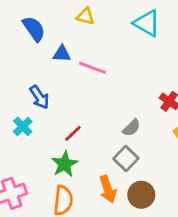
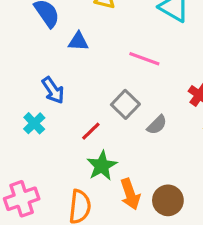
pink line: (92, 68) -> (144, 59), moved
gray square: (126, 158) -> (125, 104), moved
green star: (65, 164) -> (102, 166), moved

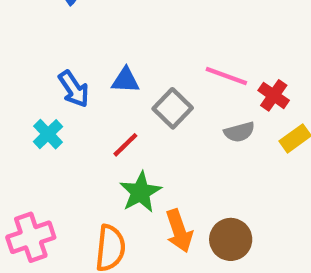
blue triangle: (78, 41) -> (125, 80), moved
pink line: (144, 59) -> (226, 76), moved
gray semicircle: (157, 125) -> (239, 132), moved, turned 30

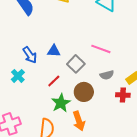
red cross: (274, 95) -> (123, 95), moved, turned -32
brown circle: (231, 239) -> (84, 92), moved

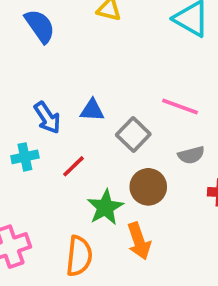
cyan cross: (18, 76) -> (25, 157), turned 32
red line: (54, 81) -> (73, 166), moved

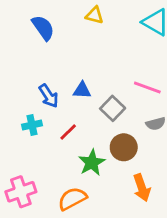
orange arrow: (139, 241) -> (142, 188), moved
orange semicircle: (79, 256) -> (72, 199), turned -124

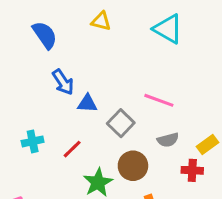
blue arrow: (49, 96) -> (63, 82), moved

